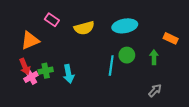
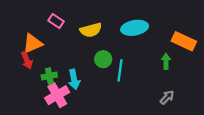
orange rectangle: (171, 38) -> (184, 41), size x1.5
green circle: (127, 55) -> (103, 59), moved
red arrow: (25, 67) -> (27, 60), moved
pink cross: (31, 77) -> (57, 95), moved, size x1.5

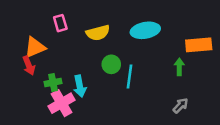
pink rectangle: (56, 21) -> (60, 23), turned 40
orange rectangle: (184, 41) -> (199, 45), turned -30

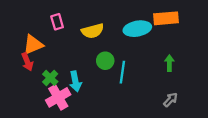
orange rectangle: (199, 45) -> (166, 18), moved
green cross: (53, 83) -> (50, 78), turned -35

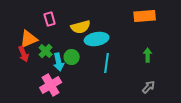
cyan ellipse: (137, 29) -> (97, 39), moved
green circle: (105, 61) -> (72, 57), moved
green cross: (50, 78) -> (46, 51), moved
cyan arrow: (75, 81) -> (59, 62), moved

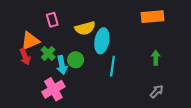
cyan ellipse: (97, 39) -> (102, 41), turned -70

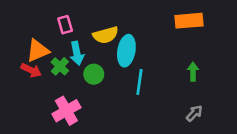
red arrow: (25, 57) -> (31, 70), turned -42
cyan arrow: (62, 65) -> (77, 53), moved

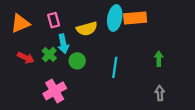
orange rectangle: (189, 21) -> (135, 18), moved
orange triangle: (38, 51) -> (20, 23), moved
cyan ellipse: (126, 51) -> (115, 18), moved
gray arrow: (194, 113) -> (160, 93), turned -48

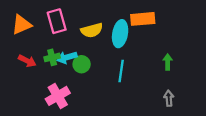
cyan ellipse: (115, 18) -> (120, 34), moved
pink rectangle: (54, 20) -> (57, 21), size x1.5
cyan arrow: (63, 44) -> (67, 57), moved, turned 84
green cross: (49, 54) -> (52, 57), turned 32

